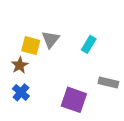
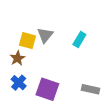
gray rectangle: (108, 83) -> (91, 89), moved
purple square: (74, 100) -> (47, 89), moved

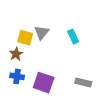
cyan rectangle: (79, 39) -> (73, 37), turned -56
blue cross: (19, 83) -> (17, 76), turned -32

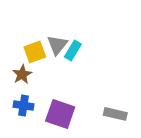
cyan rectangle: (73, 37) -> (73, 50), moved, turned 56
yellow square: (25, 38) -> (35, 52), turned -35

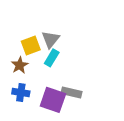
cyan rectangle: (73, 50) -> (52, 58), moved
gray rectangle: (115, 114) -> (71, 92), moved

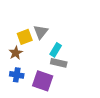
cyan rectangle: (52, 58) -> (56, 50), moved
gray rectangle: (71, 92) -> (59, 63), moved

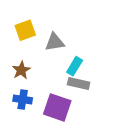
gray triangle: (41, 32) -> (55, 42), turned 42
yellow square: (25, 37) -> (25, 30), moved

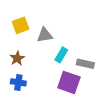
gray rectangle: (79, 83) -> (85, 64), moved
purple square: (57, 107) -> (69, 82), moved

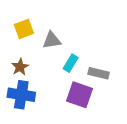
blue cross: (18, 82) -> (21, 95), size x1.5

